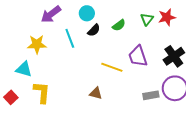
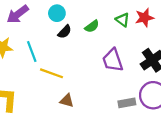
green triangle: (147, 19) -> (123, 20), turned -32
cyan line: (70, 38) -> (32, 51), moved
yellow line: (112, 67) -> (51, 73), moved

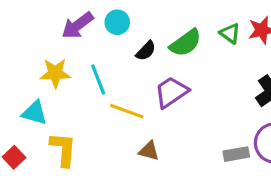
cyan circle: (57, 13) -> (117, 22), moved
green semicircle: (92, 26) -> (186, 43), size x1.5
purple trapezoid: (113, 60) -> (171, 92), moved, turned 75

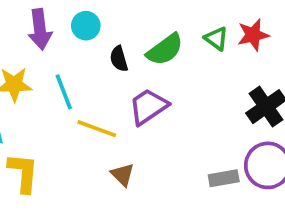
purple arrow: (78, 25) -> (40, 29), turned -60
black semicircle: (146, 51) -> (119, 59), turned 120
brown triangle: (149, 151) -> (123, 175), turned 30

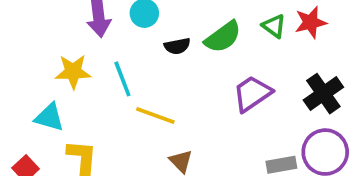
black semicircle: (119, 59) -> (177, 46), turned -85
purple trapezoid: (148, 107) -> (252, 94), moved

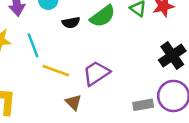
purple trapezoid: (252, 94) -> (96, 73), moved

